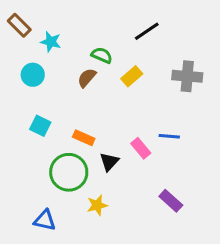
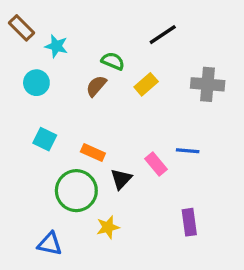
purple rectangle: (171, 201) -> (189, 222), turned 40

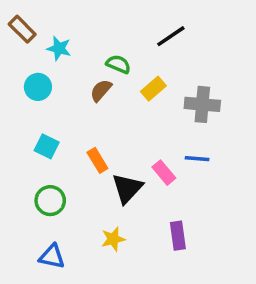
gray cross: (208, 84) -> (202, 104), moved
orange rectangle: (93, 152) -> (97, 160), turned 35
black triangle: (121, 179) -> (127, 188), size x1.4
green circle: (76, 191) -> (50, 201), moved, size x0.7
purple rectangle: (189, 222) -> (178, 236), moved

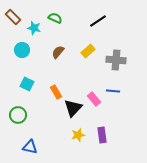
green semicircle: (118, 64) -> (55, 18), moved
green circle: (50, 201) -> (18, 115), moved
yellow star: (113, 239) -> (78, 135), moved

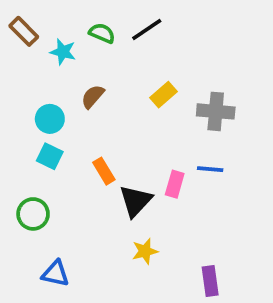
black line: (98, 21) -> (147, 29), moved
cyan circle: (22, 50) -> (50, 119), moved
brown semicircle: (58, 52) -> (93, 97), moved
pink rectangle: (94, 99) -> (175, 184), turned 56
purple rectangle: (102, 135) -> (210, 281), moved

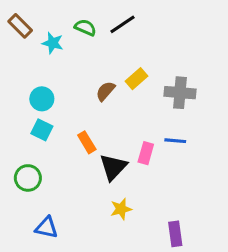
brown semicircle: (93, 97) -> (105, 91), moved

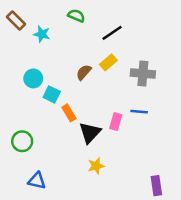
black line: (123, 24) -> (112, 33), moved
green semicircle: (85, 27) -> (76, 16), moved
cyan square: (42, 130) -> (52, 94), moved
purple rectangle: (175, 234) -> (156, 186), moved

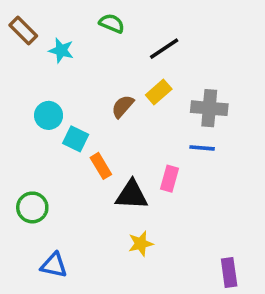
blue line: (139, 112) -> (202, 148), moved
black triangle: (90, 133) -> (132, 195), turned 50

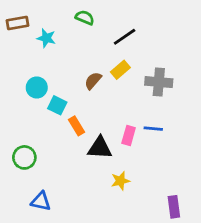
brown rectangle: (23, 31) -> (18, 23), turned -55
blue line: (202, 148) -> (153, 129), moved
yellow star: (141, 244) -> (120, 181), moved

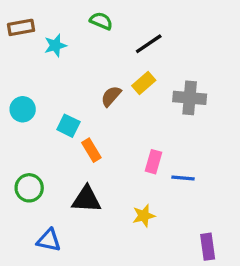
cyan star: (46, 38) -> (55, 45), turned -30
cyan circle: (37, 87) -> (23, 109), moved
blue line: (153, 129) -> (183, 178), moved
black triangle: (100, 148) -> (86, 199), moved

